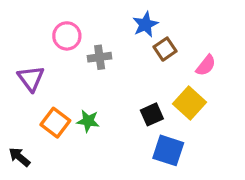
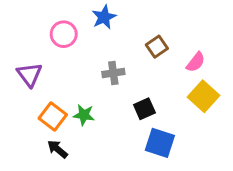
blue star: (145, 24) -> (104, 17), moved
gray cross: (100, 57) -> (113, 73), moved
yellow square: (190, 103) -> (203, 96), moved
black arrow: (19, 157) -> (57, 149), moved

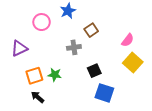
brown square: (157, 47) -> (91, 30), moved
purple triangle: (29, 75) -> (19, 48), turned 42
orange square: (53, 116) -> (34, 76), turned 36

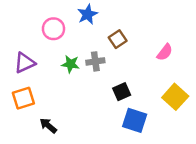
yellow square: (133, 63) -> (175, 97), moved
green star: (55, 75) -> (70, 64), moved
orange square: (34, 76) -> (23, 98), moved

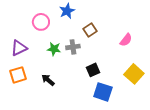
black arrow: (48, 126) -> (48, 80), moved

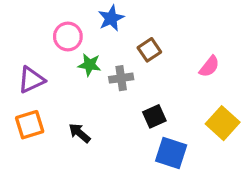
green star: (54, 49) -> (90, 65), moved

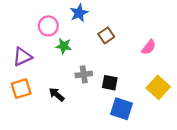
gray cross: (121, 78) -> (84, 74), moved
black square: (154, 116) -> (110, 83), turned 35

